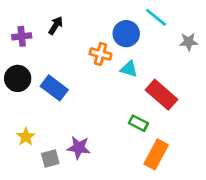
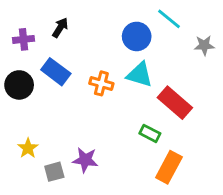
orange cross: (100, 54) -> (101, 83), moved
cyan triangle: (129, 69) -> (140, 75), size x1.4
blue rectangle: (54, 88) -> (56, 72), moved

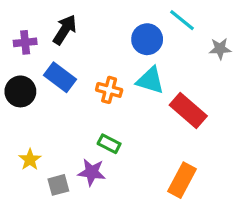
black arrow: (60, 28) -> (65, 30), size x1.4
green rectangle: (150, 133) -> (109, 144), moved

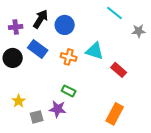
blue circle: (147, 39) -> (65, 25), moved
red rectangle: (188, 110) -> (119, 70), size x0.7

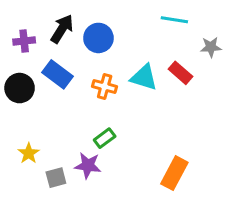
cyan line: (115, 13) -> (174, 20), turned -30
red rectangle: (119, 70) -> (180, 73), moved
green rectangle: (69, 91) -> (105, 138), turned -64

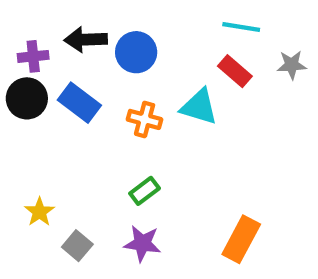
black arrow: (62, 29) -> (86, 40), turned -124
red rectangle: (180, 73) -> (235, 71), moved
black circle: (20, 88) -> (27, 98), moved
purple star: (88, 165) -> (142, 243), moved
gray square: (56, 178) -> (77, 246), turned -35

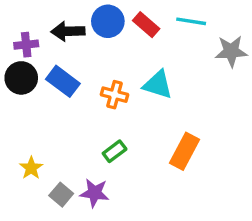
blue circle: (136, 52) -> (108, 21), moved
gray star: (292, 65) -> (231, 51), size x1.4
red rectangle: (235, 71) -> (146, 25), moved
orange rectangle: (241, 239) -> (185, 151), moved
purple star: (142, 243) -> (95, 193), moved

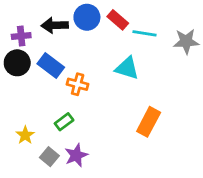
cyan line: (191, 21) -> (145, 33), moved
orange cross: (115, 95) -> (78, 84), moved
green rectangle: (115, 151) -> (64, 122), moved
purple star: (95, 193) -> (76, 155), turned -30

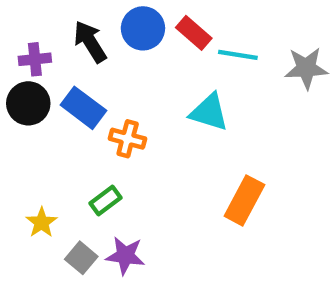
black arrow: (55, 25) -> (90, 42), turned 60
purple star: (76, 155) -> (125, 256), turned 30

